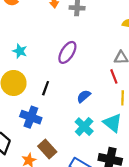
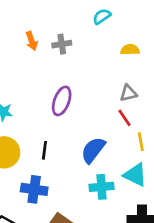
blue semicircle: (84, 96) -> (93, 150), size x1.5
cyan cross: (84, 127) -> (101, 187), turned -36

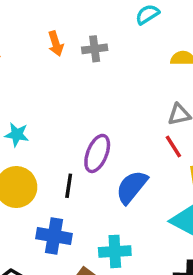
purple ellipse: (62, 101) -> (97, 153), moved
cyan cross: (101, 187) -> (115, 251), moved

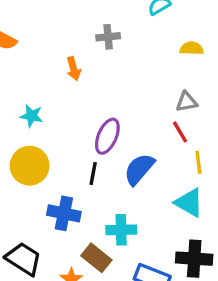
orange arrow: (56, 44) -> (74, 69), moved
black line: (69, 186) -> (93, 174), moved

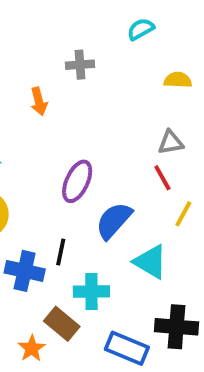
yellow line: (198, 162) -> (183, 214), turned 35
black line: (93, 174) -> (61, 252), moved
cyan triangle: (189, 203) -> (150, 262), moved

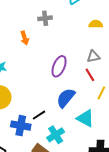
purple ellipse: (77, 181) -> (59, 66), moved
black line: (61, 252) -> (39, 115), turned 48
cyan cross: (91, 291) -> (56, 135), turned -30

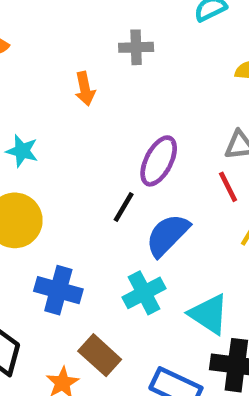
black line: (39, 115) -> (124, 207), moved, turned -32
cyan triangle: (85, 118) -> (209, 314), moved
cyan cross: (56, 135) -> (144, 293), moved

